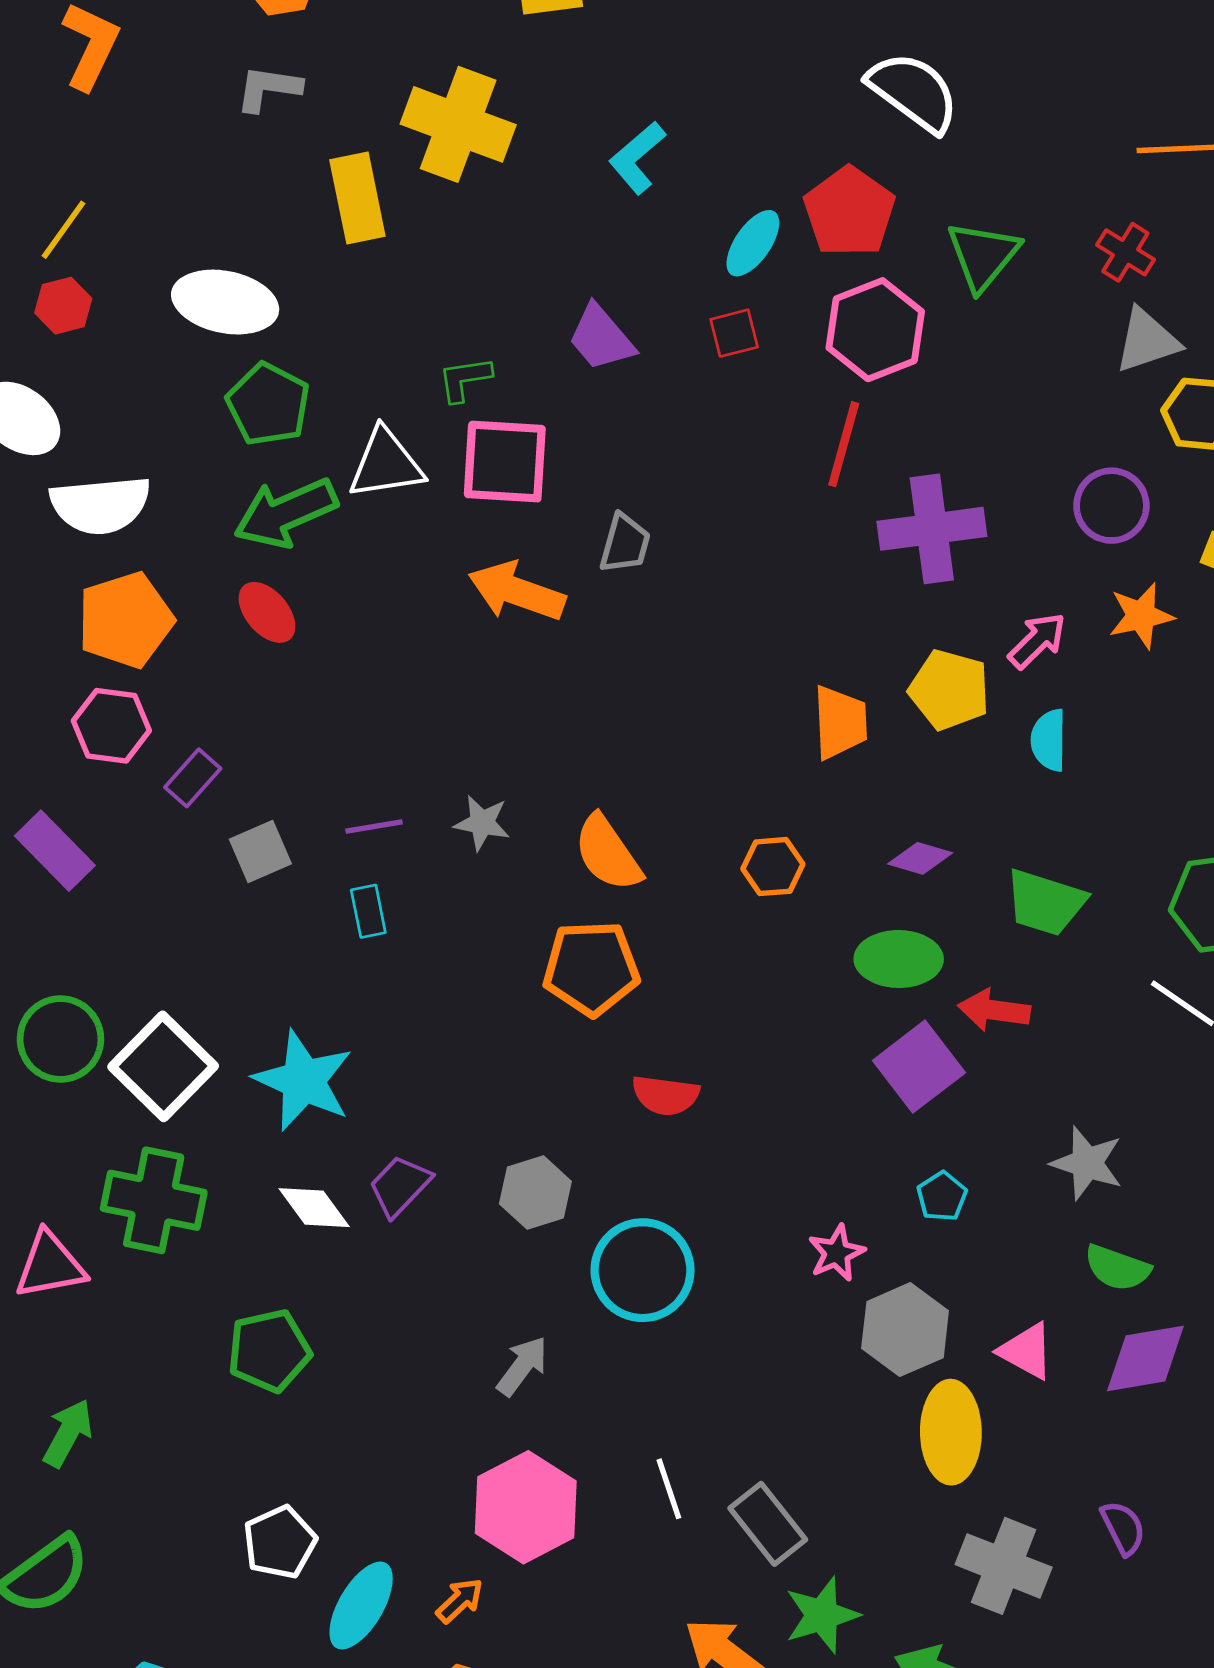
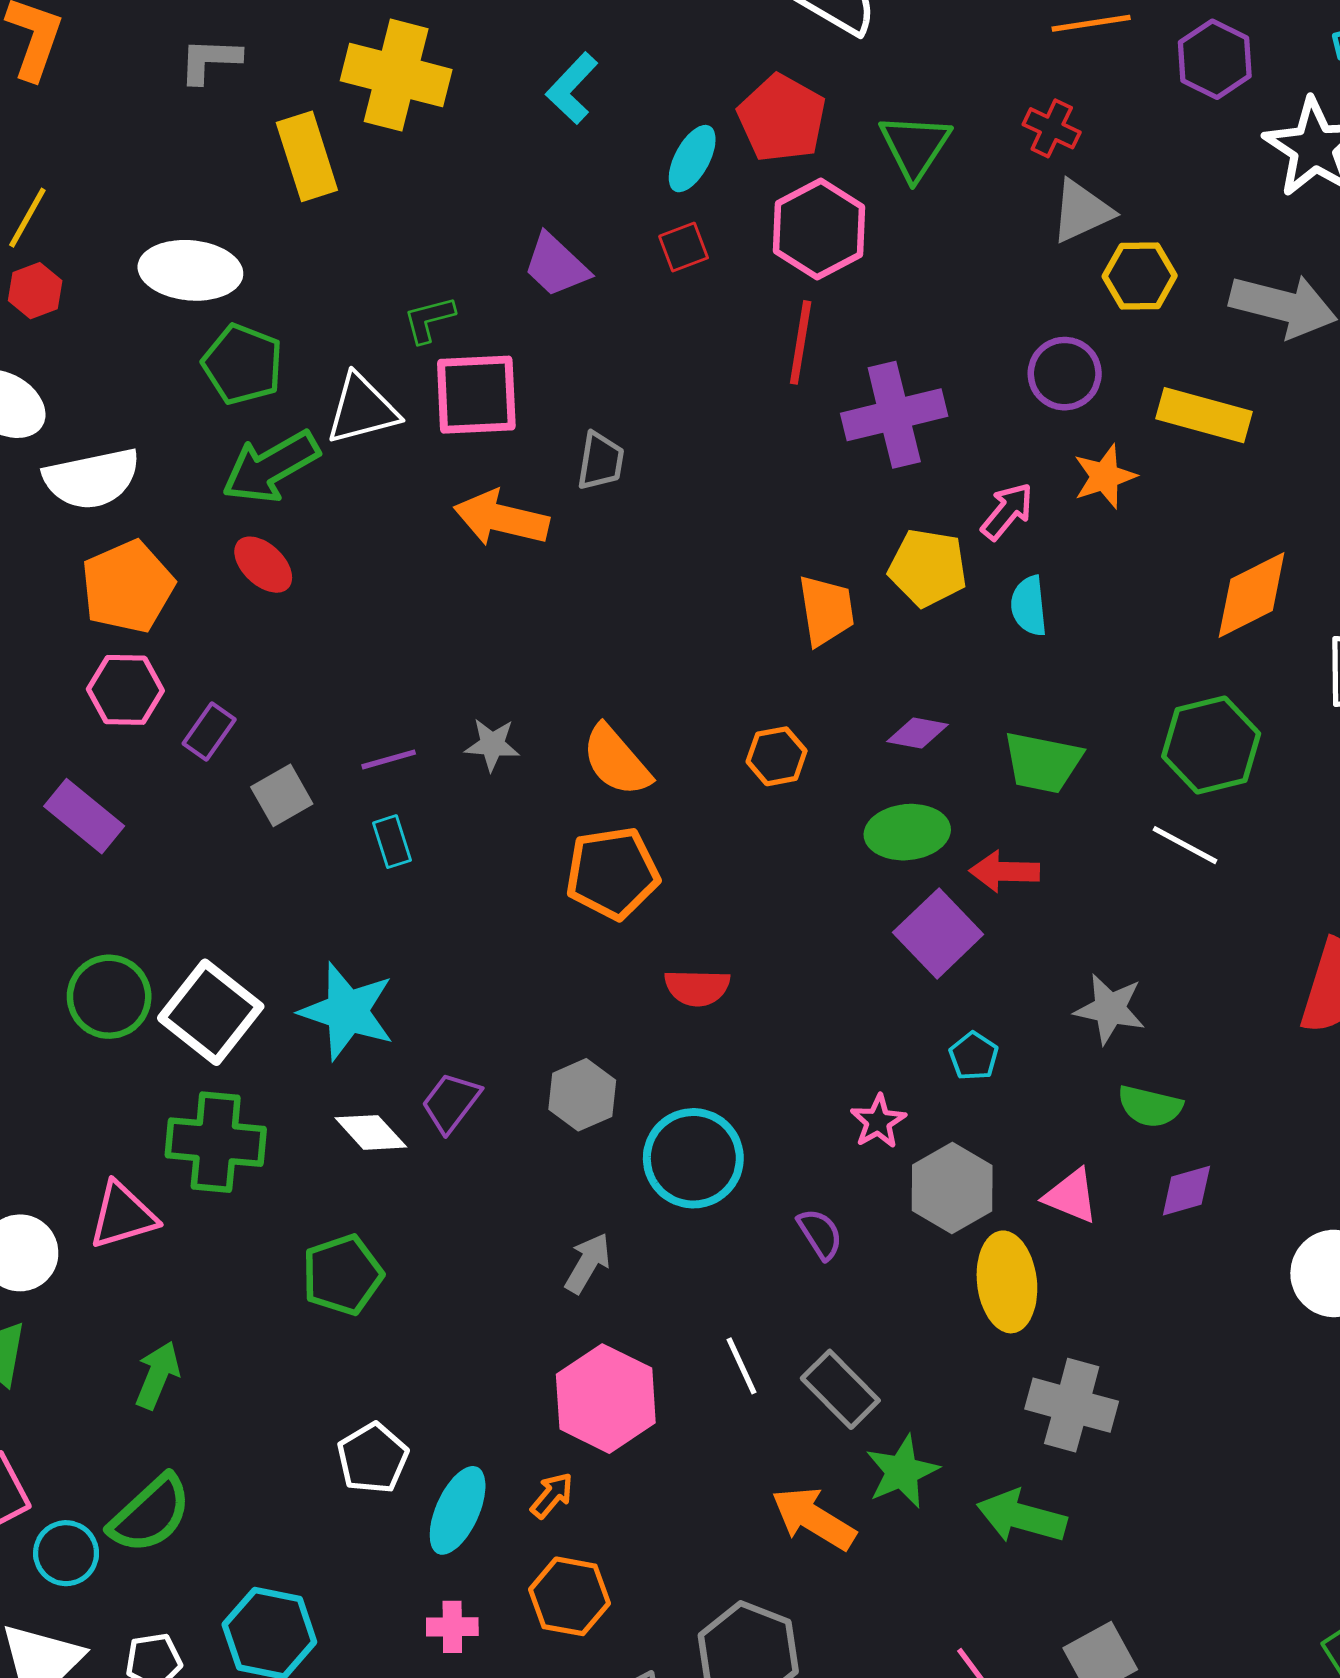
purple diamond: (1145, 1358) -> (1186, 1191), size x0.7
purple semicircle: (1123, 1528) -> (820, 1234), moved

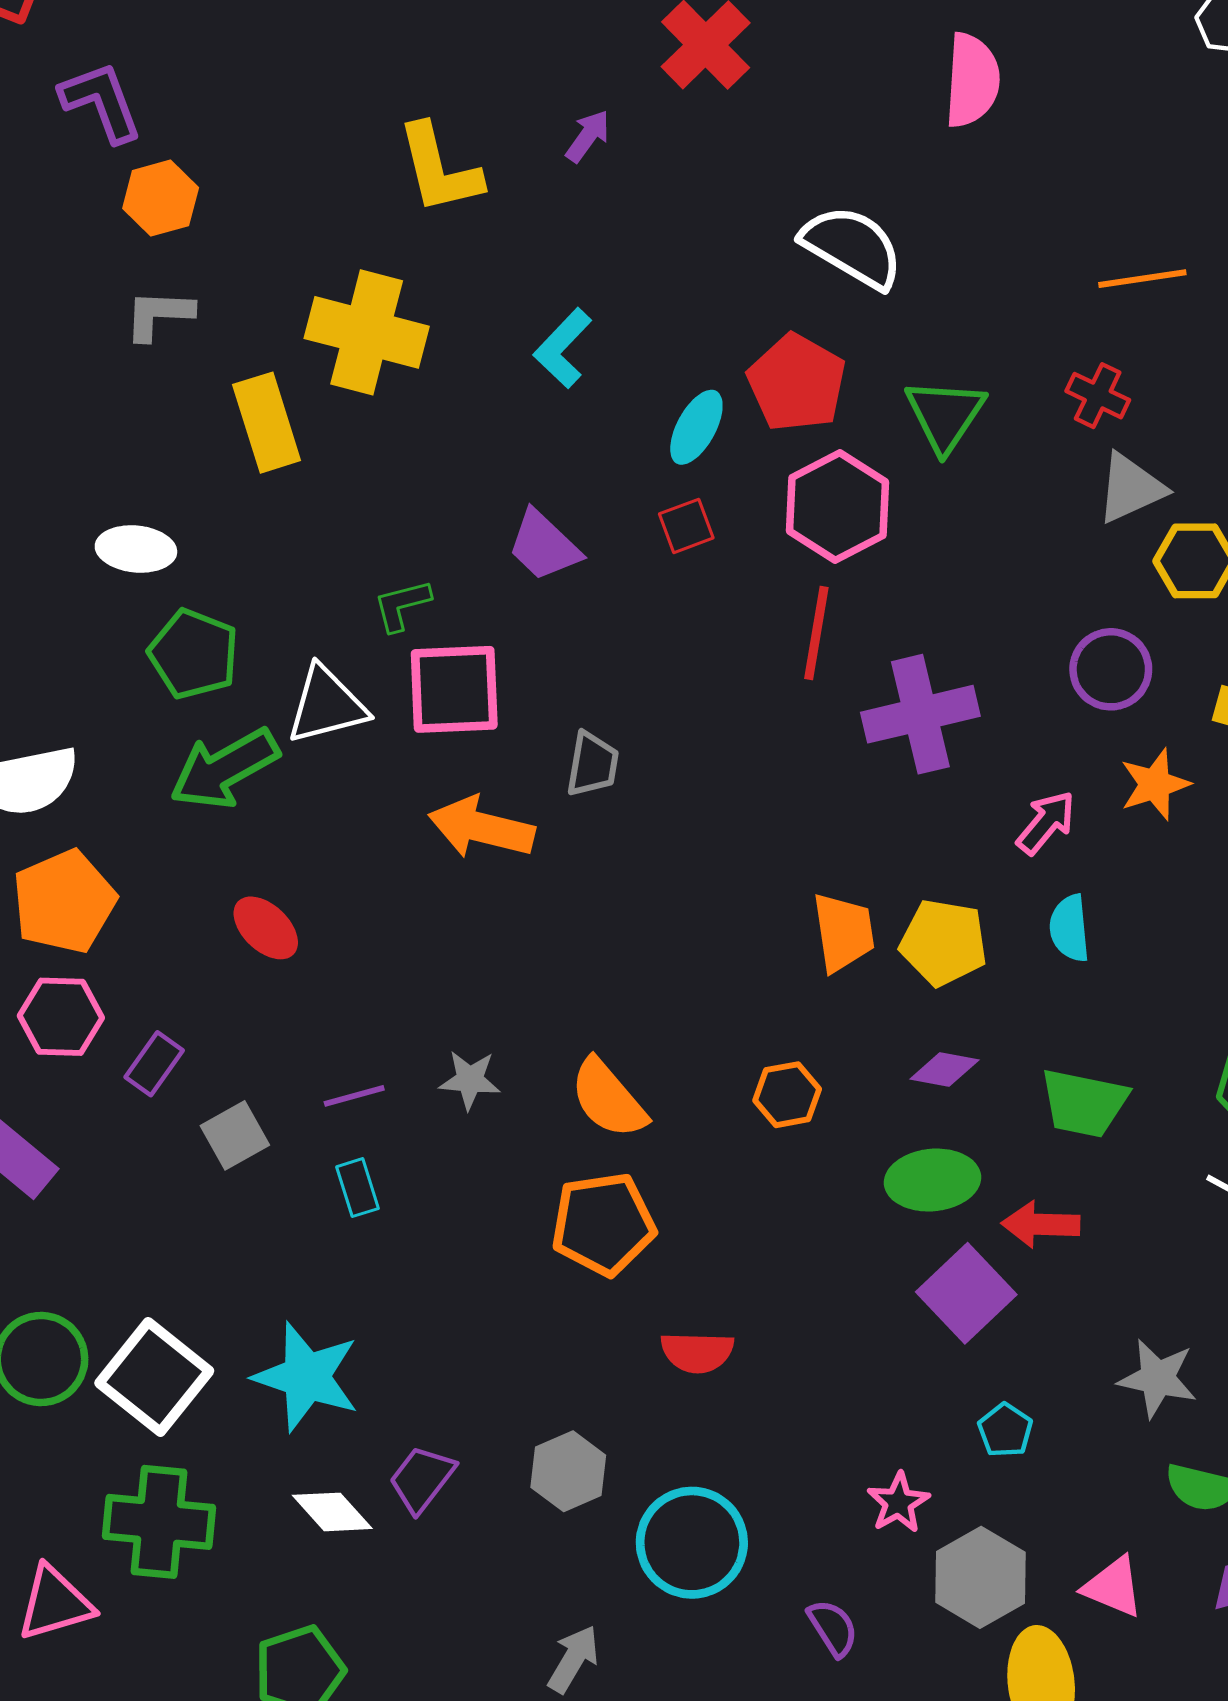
white ellipse: (190, 270) -> (136, 549), size x0.7
red ellipse: (263, 565) -> (266, 928), moved
yellow pentagon: (928, 568) -> (944, 942), moved

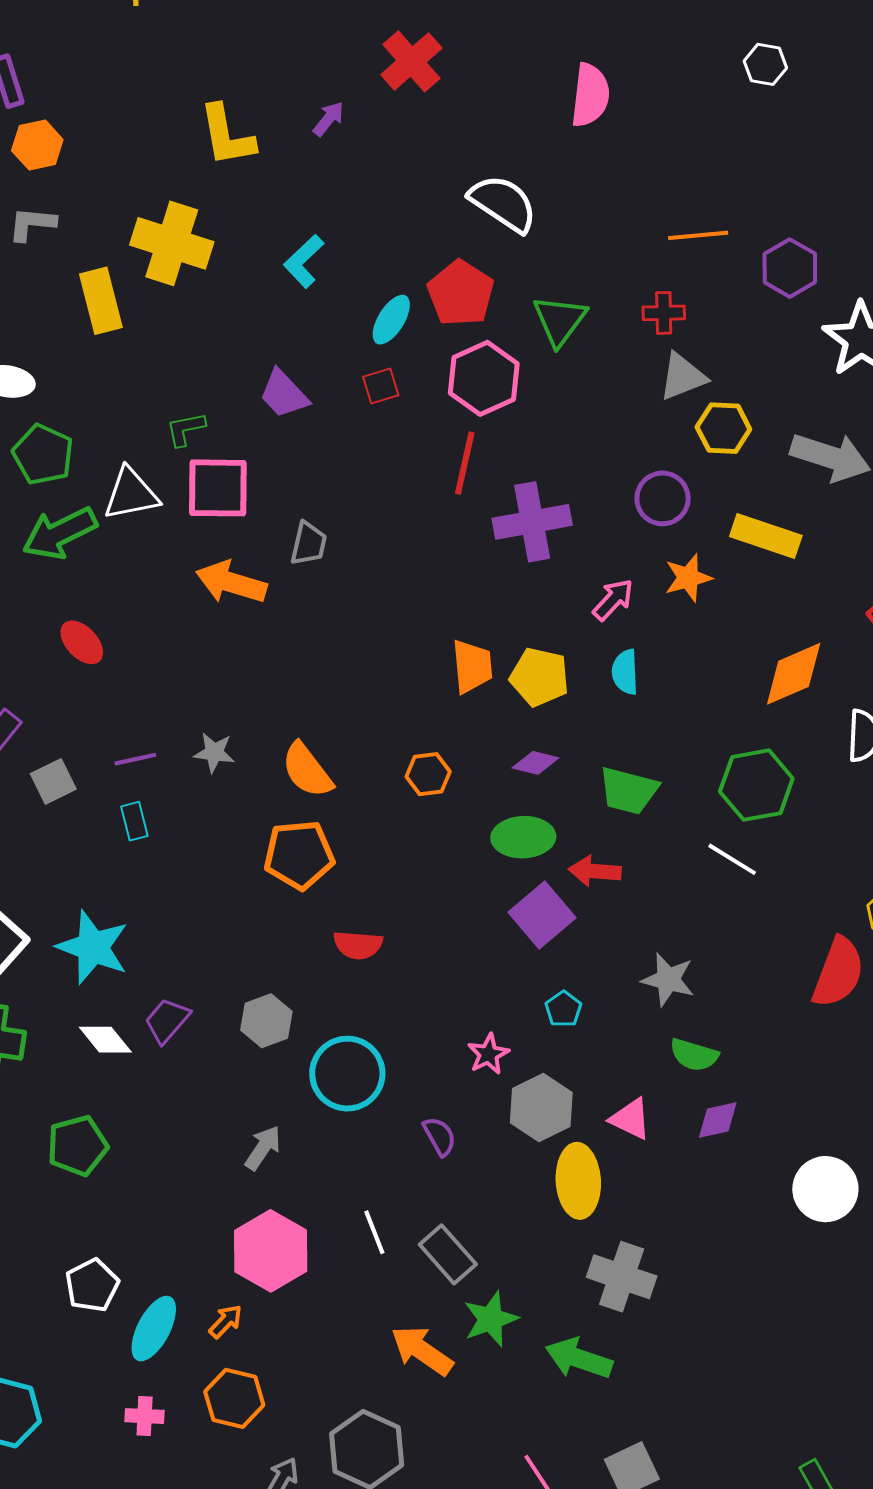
red cross: (1098, 396) -> (664, 313), turned -30

